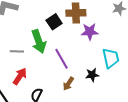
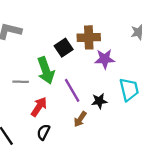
black star: (92, 75) -> (99, 101), moved
red arrow: (20, 76) -> (39, 107), moved

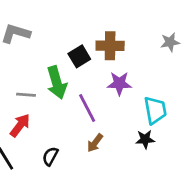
purple star: (105, 59) -> (119, 83), moved
black star: (99, 101) -> (145, 139), moved
red arrow: (39, 107) -> (20, 125), moved

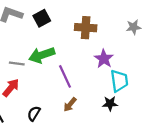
black square: (79, 56) -> (42, 18), moved
green arrow: (57, 83) -> (42, 55), turned 85
purple star: (119, 83) -> (104, 59), moved, turned 30

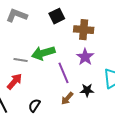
black square: (42, 18) -> (57, 16), moved
purple star: (104, 59) -> (85, 57), moved
black star: (110, 104) -> (87, 90), moved

